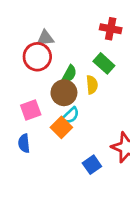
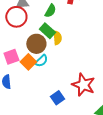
green rectangle: (104, 63) -> (47, 31), moved
green semicircle: (69, 74) -> (50, 11), moved
orange square: (61, 127) -> (28, 62), moved

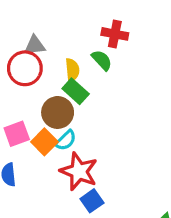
green semicircle: (50, 11) -> (102, 60), moved, turned -72
yellow semicircle: (57, 38) -> (72, 70), moved
red star: (83, 85) -> (79, 171), moved

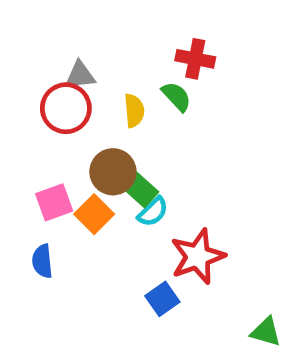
green rectangle: (76, 91) -> (139, 188), moved
cyan semicircle: (66, 140) -> (153, 212), moved
red star: (79, 171) -> (198, 256), moved, turned 30

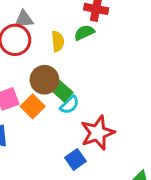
green semicircle: (176, 96) -> (84, 33), turned -72

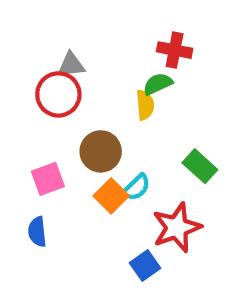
yellow semicircle: (58, 41) -> (145, 105), moved
green rectangle: (61, 90) -> (200, 166), moved
orange square: (33, 106) -> (111, 196), moved

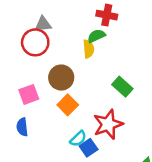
cyan semicircle: (137, 187) -> (78, 139), moved

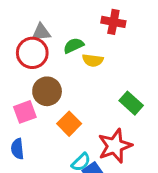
green semicircle: (96, 36) -> (74, 46), moved
yellow semicircle: (89, 49) -> (93, 60), turned 102
brown circle: (61, 78) -> (47, 91), moved

